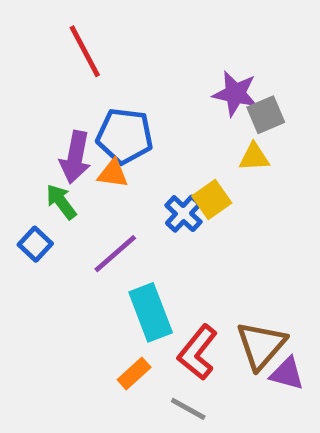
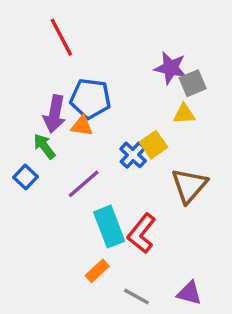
brown triangle: (261, 345) -> (189, 186), moved
red L-shape: (198, 352) -> (142, 233), moved
purple triangle: (287, 374) -> (189, 293), moved

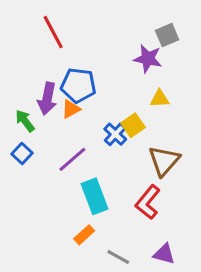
gray square: (193, 83) -> (167, 35), moved
orange triangle: (82, 126) -> (71, 109), turned -36
green arrow: (44, 146) -> (25, 121), moved
red L-shape: (142, 233) -> (148, 202), moved

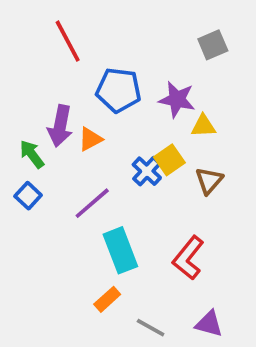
purple star: (148, 59) -> (177, 100), moved
blue pentagon: (78, 85) -> (119, 90), moved
brown triangle: (164, 161) -> (209, 181), moved, size x0.7

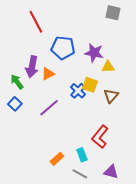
gray square: (213, 45) -> (113, 13), moved, turned 35
yellow square: (169, 160) -> (90, 85), turned -35
cyan rectangle: (120, 250) -> (82, 155), moved, size x0.6

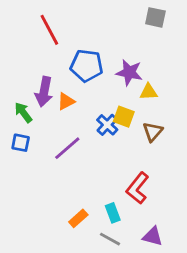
blue square: (15, 104) -> (21, 143), turned -32

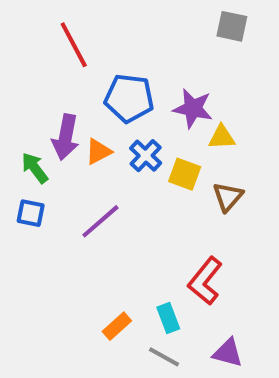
blue cross: (107, 125) -> (146, 156), moved

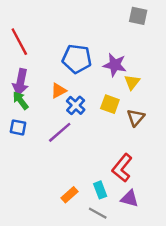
red line: (74, 45) -> (19, 42), moved
purple arrow: (66, 137) -> (20, 82), moved
yellow triangle: (222, 137) -> (132, 82), turned -49
blue cross: (146, 156) -> (76, 105), moved
purple triangle: (228, 353) -> (130, 198), moved

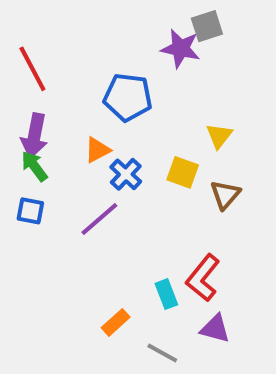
gray square: (138, 16) -> (207, 26), moved, turned -30
purple star: (115, 65) -> (181, 49), moved
cyan rectangle: (100, 190) -> (166, 294), moved

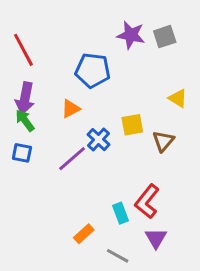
gray square: (207, 26) -> (165, 37), moved
yellow triangle: (219, 136) -> (178, 98), moved, turned -36
yellow square: (183, 172) -> (132, 125), turned -30
blue cross: (126, 174) -> (98, 140), moved
purple triangle: (215, 329) -> (156, 238), turned 45

